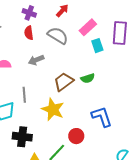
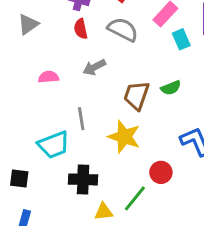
brown trapezoid: (64, 82) -> (136, 95), turned -30

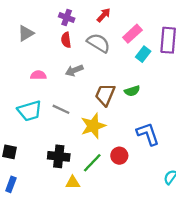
cyan rectangle: (181, 39) -> (143, 54), turned 56
gray line: (81, 119) -> (61, 109), turned -60
yellow star: (124, 137) -> (93, 126), turned 30
cyan trapezoid: (54, 145) -> (30, 111), moved
green line: (135, 198) -> (92, 163), moved

